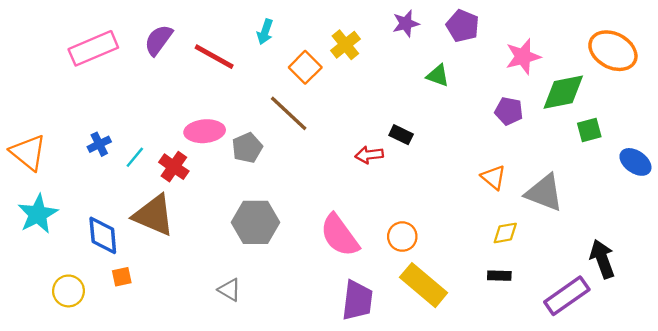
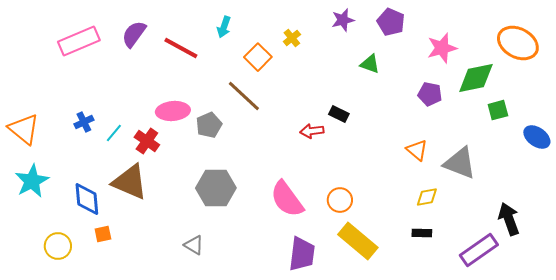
yellow cross: (345, 45) -> (292, 38), size x0.7

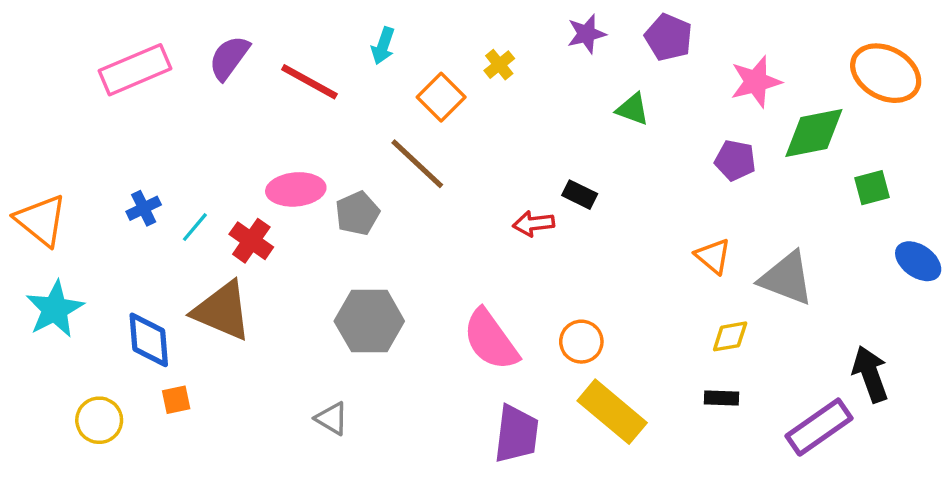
green square: (498, 110) -> (872, 188), moved
blue ellipse: (537, 137) -> (918, 261), moved

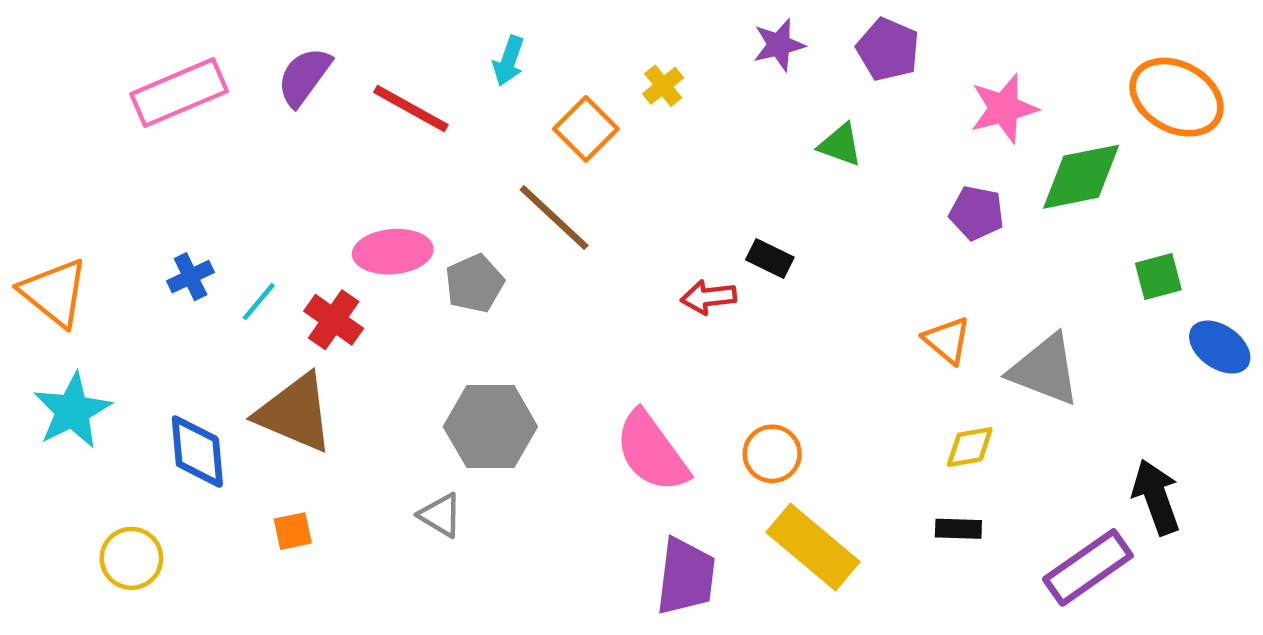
green square: (872, 188) -> (1158, 277), moved
orange square: (176, 400) -> (293, 531), moved
gray triangle: (332, 419) -> (440, 515), moved

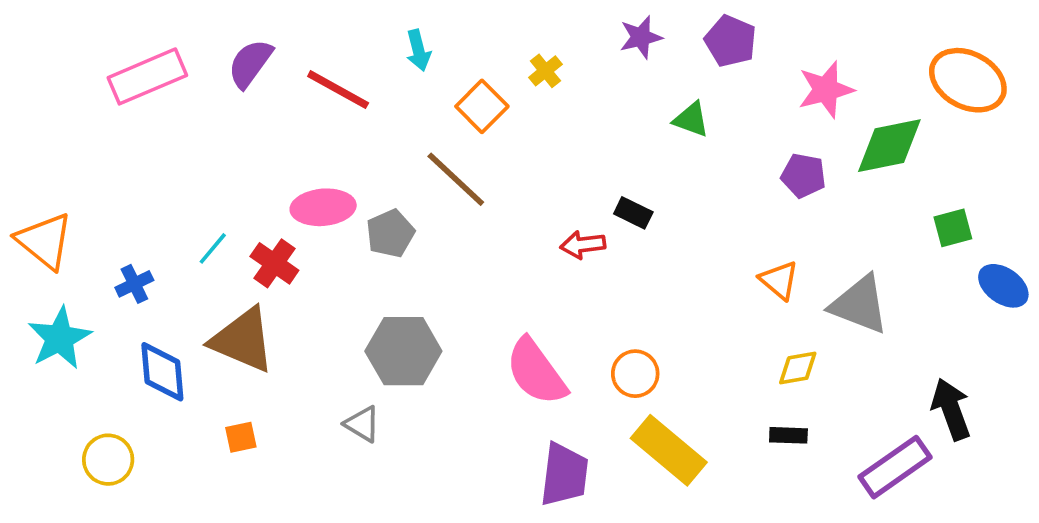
cyan arrow: (509, 61) -> (418, 50), turned -33
blue cross: (191, 277) -> (134, 284), moved

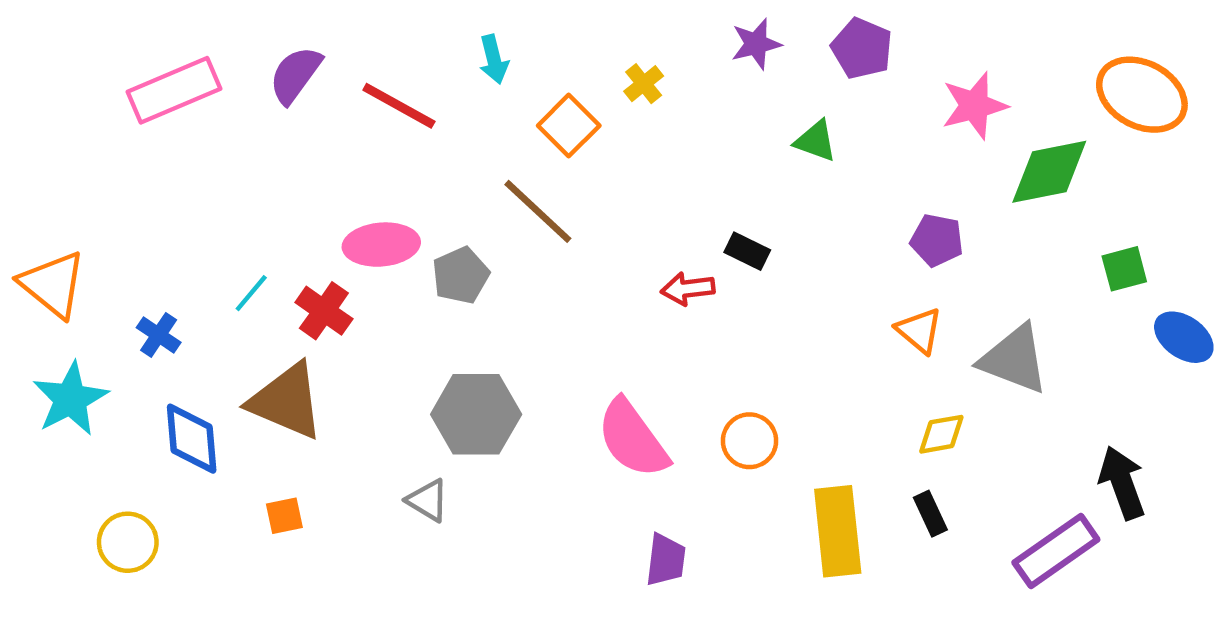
purple pentagon: (803, 176) -> (937, 240), moved
blue cross: (134, 284) -> (159, 335), turned -30
black rectangle: (788, 435) -> (930, 514), turned 63
yellow rectangle: (669, 450) -> (838, 531), moved, turned 44
purple trapezoid: (564, 475) -> (666, 560), size x0.7

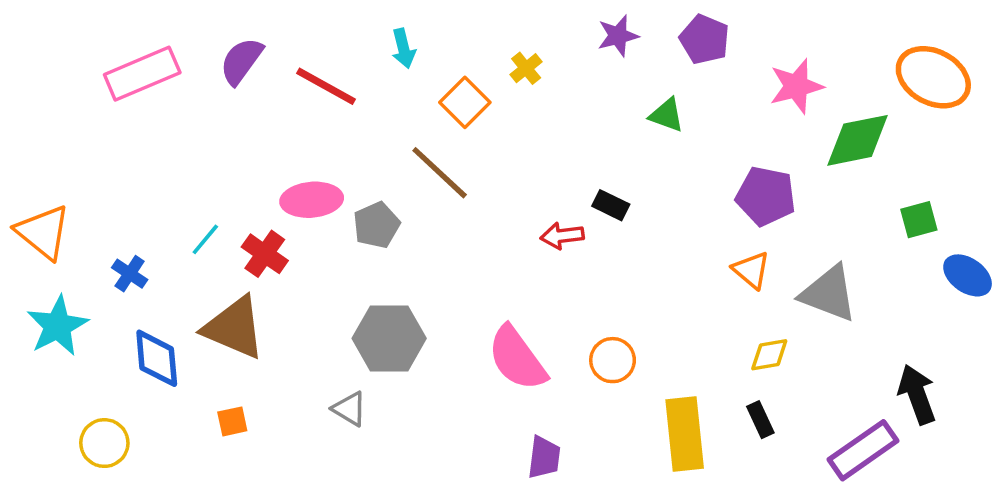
purple pentagon: (937, 240) -> (766, 196), size x1.4

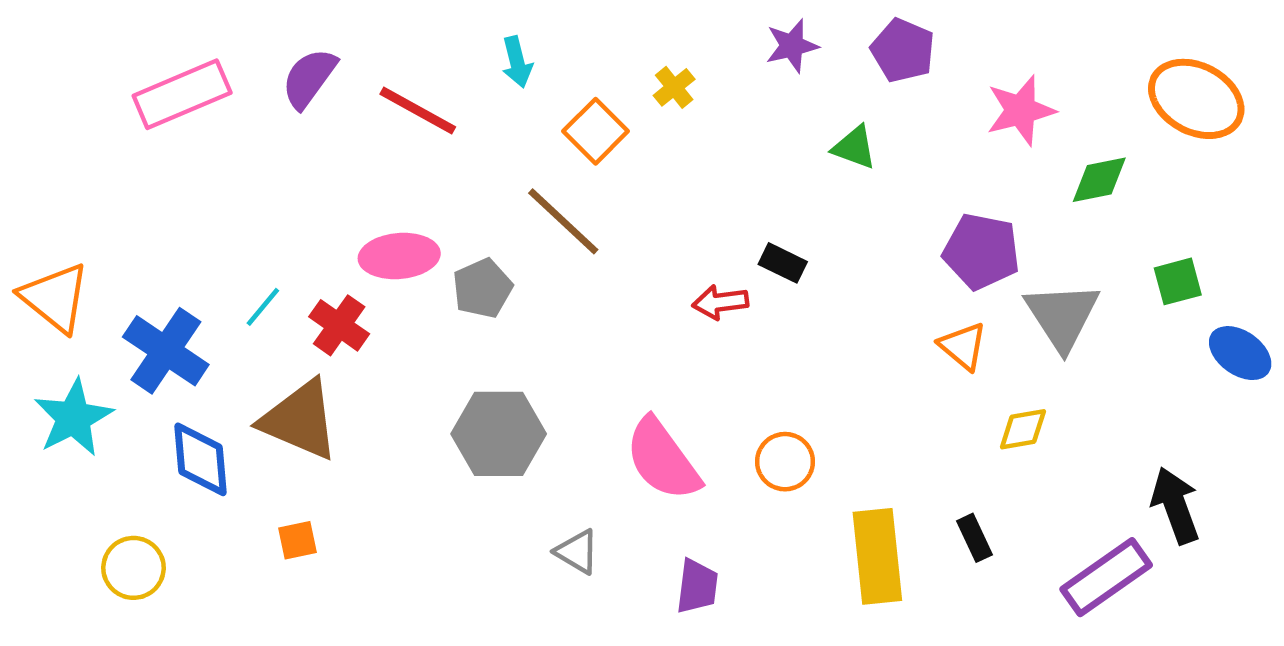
green diamond: (858, 140) -> (1099, 180), size x0.7
blue cross: (130, 274) -> (166, 351), size x1.8
gray triangle: (829, 293) -> (1062, 316), moved, turned 36
yellow diamond: (769, 355) -> (1023, 429), moved
gray triangle: (349, 409) -> (577, 552), moved

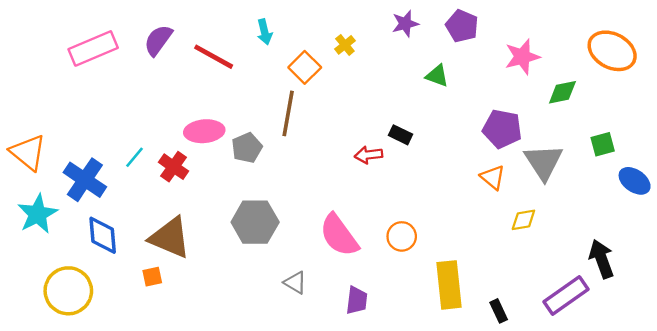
brown line: (563, 221) -> (288, 113), turned 57
brown triangle: (300, 420) -> (170, 238), moved
black rectangle: (974, 538) -> (499, 311), moved
yellow circle: (134, 568) -> (68, 291), size x1.5

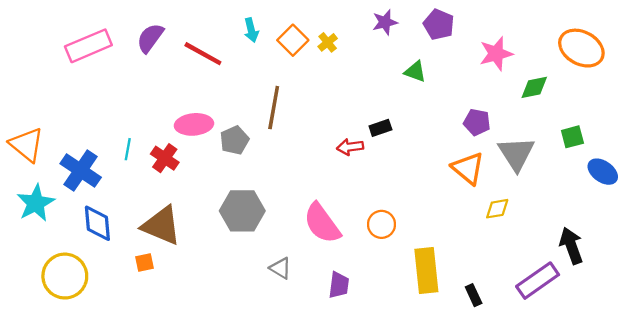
orange square: (305, 67) -> (293, 40), moved
purple pentagon: (502, 129) -> (477, 122), size x0.7
black rectangle: (400, 135) -> (380, 128), turned -45
cyan line: (135, 157) -> (128, 149), turned -30
orange triangle: (493, 177) -> (468, 168), size x1.4

